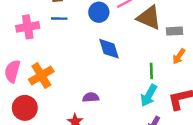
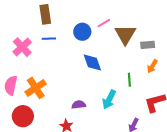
brown triangle: (149, 18) -> (125, 34), turned 40
pink cross: (28, 27) -> (22, 47), turned -30
cyan arrow: (149, 95) -> (109, 100), moved

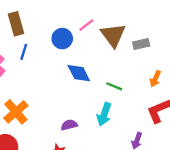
blue line: (49, 39) -> (24, 52), turned -64
orange arrow: (152, 66) -> (155, 79), moved
green line: (129, 80) -> (114, 86), moved, turned -56

